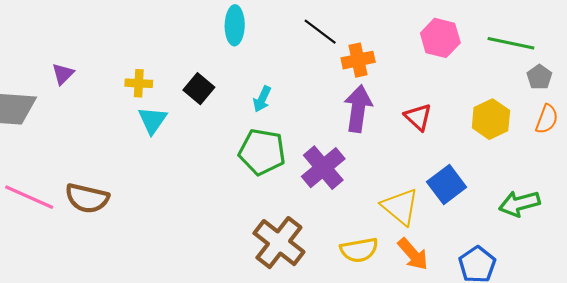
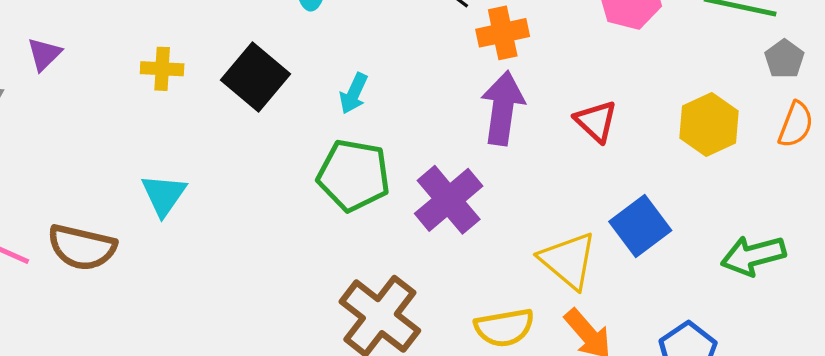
black square: (199, 89) -> (255, 77), size x1.4
cyan triangle: (152, 120) -> (164, 195), moved

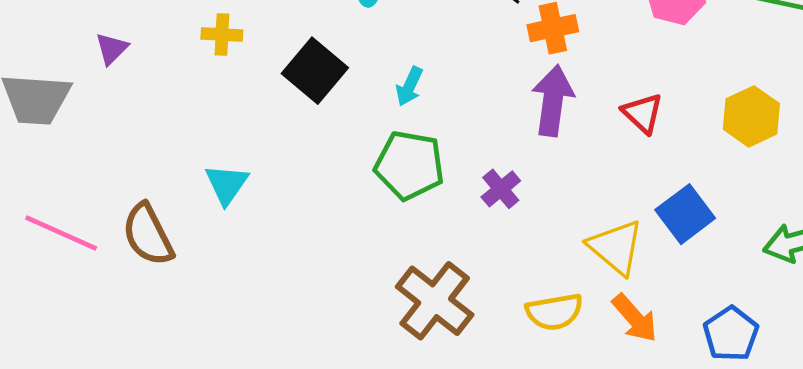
yellow cross: (162, 69) -> (222, 34), moved
purple cross: (449, 200) -> (501, 189), size x0.6
brown semicircle: (82, 247) -> (148, 235), turned 50

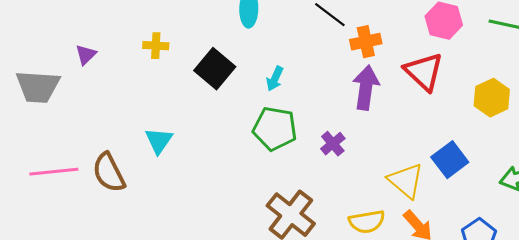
red triangle: (643, 113) -> (424, 72), moved, size x1.5
pink line: (61, 233) -> (54, 172), turned -30

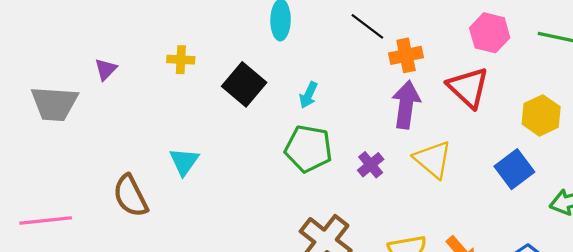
blue square: (450, 160) -> (514, 169), moved
pink line: (54, 172) -> (46, 221), moved
yellow triangle: (406, 181) -> (433, 159), moved

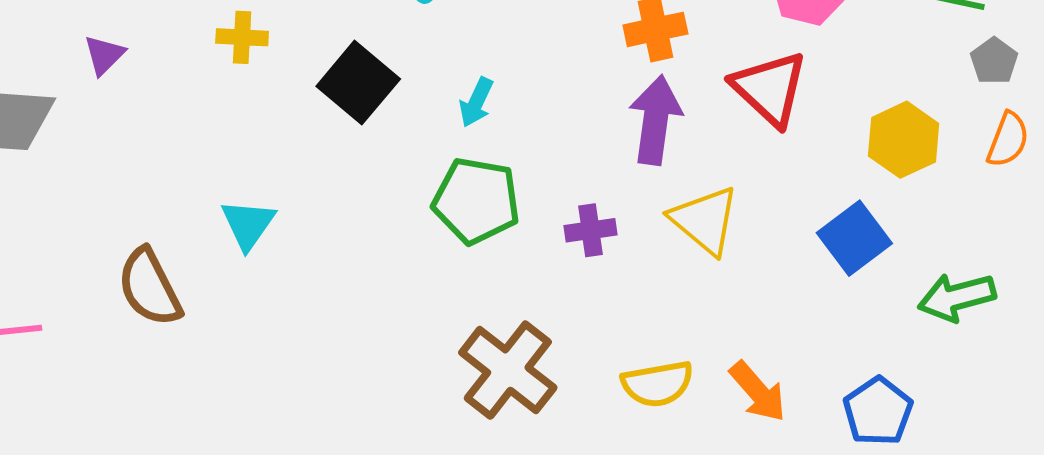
purple cross: (371, 165) -> (590, 230), turned 32

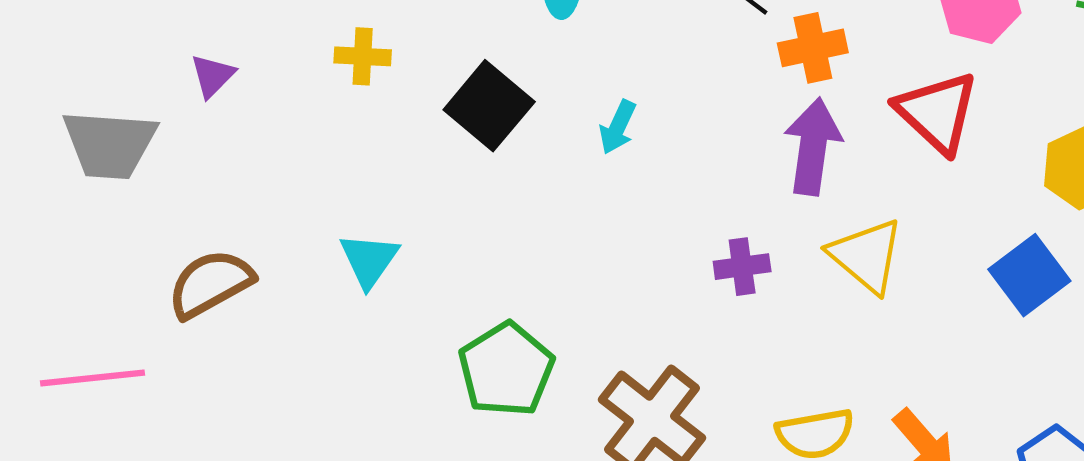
green pentagon: (476, 201) -> (506, 369), moved, turned 30
brown semicircle: (150, 287) -> (210, 284), moved, turned 88

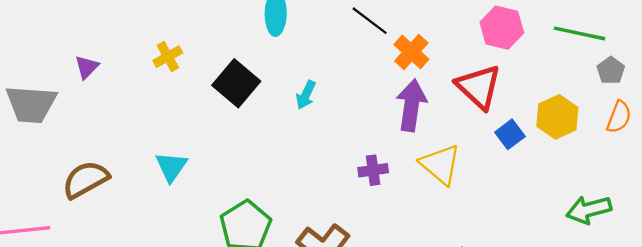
orange cross: (813, 48) -> (411, 52), turned -36
yellow cross: (363, 56) -> (168, 57), turned -32
blue square: (1029, 275) -> (510, 134), moved, size x0.7

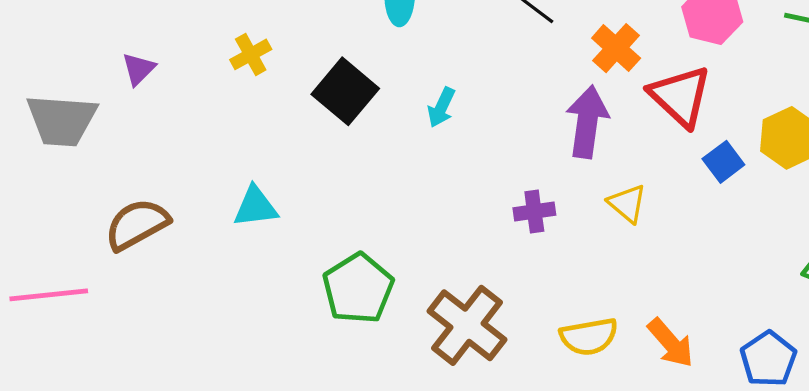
orange cross: (411, 52) -> (616, 48), moved
yellow triangle: (440, 164) -> (627, 204), size x0.7
cyan triangle: (171, 167) -> (256, 207), turned 48

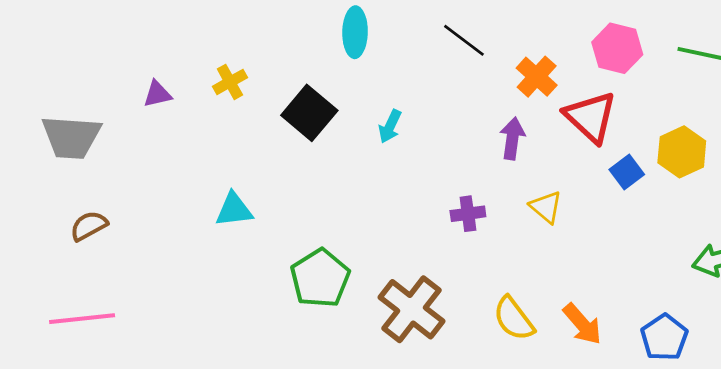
purple triangle: (139, 69) -> (157, 94), moved, turned 32
purple arrow: (587, 122) -> (512, 138), size x0.7
brown semicircle: (137, 224) -> (89, 226), moved, size x0.7
pink line: (49, 295) -> (82, 319), moved
yellow semicircle: (589, 337) -> (514, 319), turned 63

